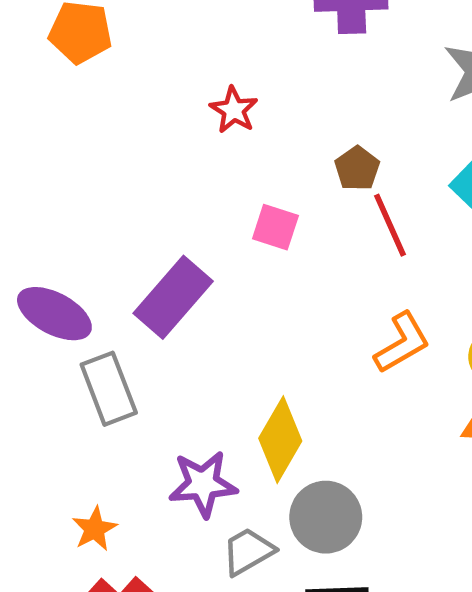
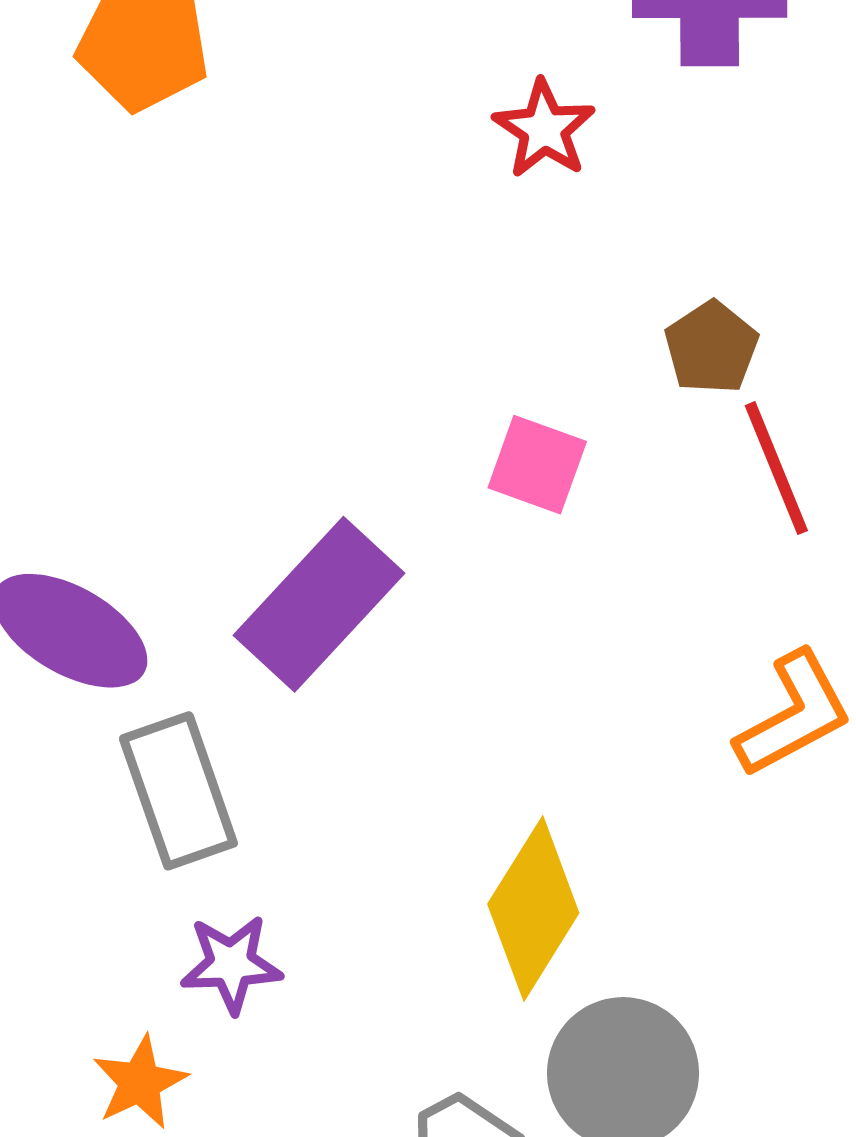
red star: (234, 110) -> (544, 129), moved
purple star: (203, 484) -> (231, 964), moved, size x0.7

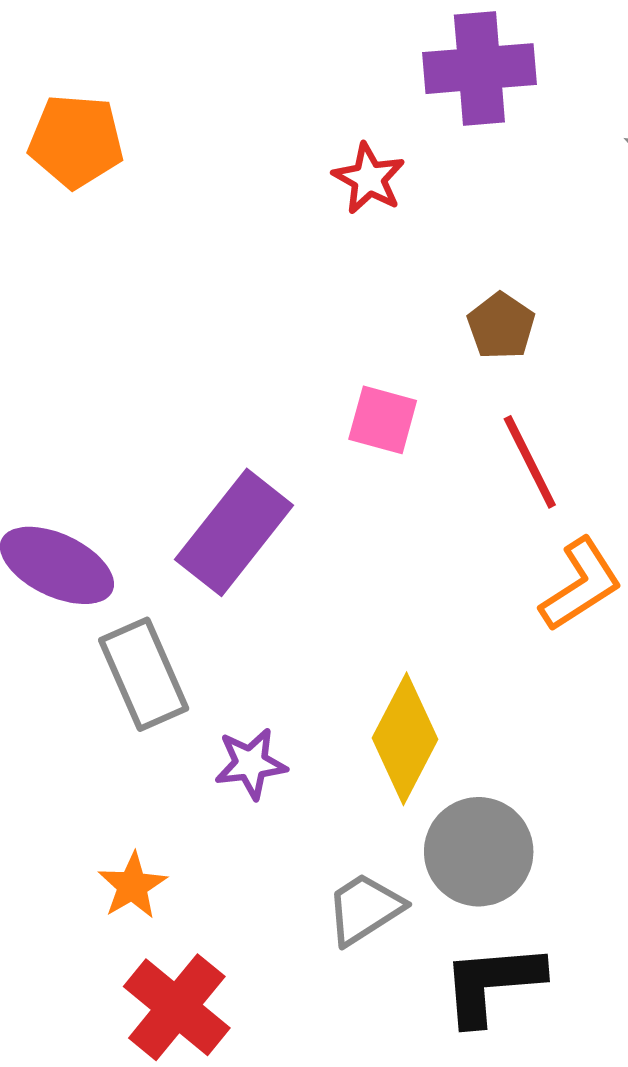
red line: (776, 468) -> (530, 462), moved
purple star: (231, 964) -> (251, 764), moved

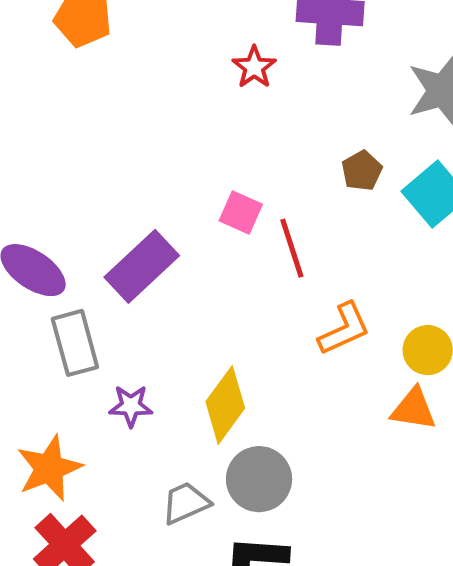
brown pentagon: (501, 326) -> (362, 171), moved
red line: (530, 462) -> (292, 248), moved
orange star: (132, 886) -> (49, 468), size x1.6

